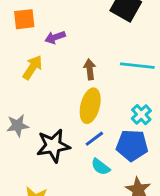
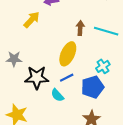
brown arrow: (90, 69) -> (80, 28), moved
blue pentagon: (132, 145) -> (93, 87), turned -30
cyan semicircle: (101, 167) -> (57, 95), moved

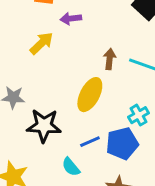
blue line: (67, 78) -> (90, 142), moved
cyan semicircle: (57, 95) -> (71, 167), moved

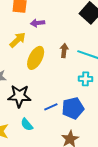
yellow ellipse: (90, 95) -> (36, 58), moved
cyan cross: (139, 115) -> (85, 79), moved, turned 32
cyan semicircle: (71, 167) -> (27, 125), moved

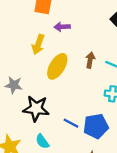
yellow arrow: (18, 40) -> (38, 44), turned 150
blue line: (51, 107) -> (71, 123), turned 48

